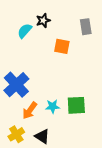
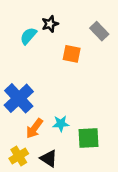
gray rectangle: (86, 27) -> (99, 31), turned -35
green square: (76, 105) -> (88, 138), moved

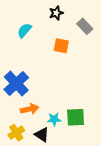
black star: (50, 24) -> (56, 13), moved
cyan star: (61, 124) -> (54, 119), moved
orange arrow: (34, 128) -> (30, 109), turned -138

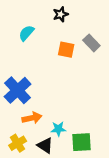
gray rectangle: (85, 26) -> (91, 43), moved
green square: (76, 117) -> (81, 142), moved

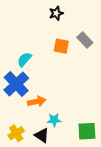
cyan semicircle: (26, 33) -> (24, 59), moved
orange arrow: (32, 118) -> (37, 101), moved
green square: (81, 142) -> (87, 131), moved

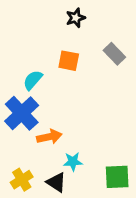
orange square: (61, 46) -> (69, 61), moved

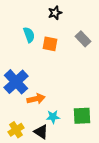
cyan semicircle: (33, 80) -> (29, 35), moved, turned 119
green square: (117, 177) -> (82, 116), moved

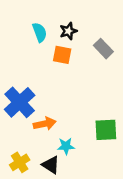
black star: (55, 13) -> (68, 31), moved
cyan semicircle: (29, 35) -> (40, 32), moved
green square: (82, 116) -> (106, 130), moved

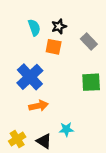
blue cross: (20, 102) -> (30, 77), moved
green square: (106, 130) -> (91, 82), moved
cyan star: (66, 146) -> (66, 129), moved

